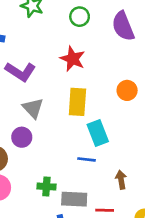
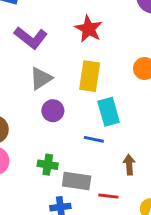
gray triangle: (33, 108) -> (41, 78), turned 35
purple circle: (22, 137) -> (53, 111), moved

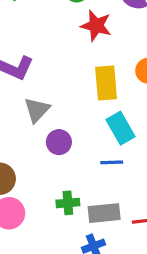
red star: (89, 29) -> (96, 26), moved
yellow rectangle: (90, 76) -> (106, 83), moved

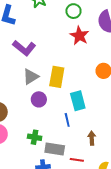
yellow rectangle: (106, 83) -> (57, 77), moved
blue line: (112, 162) -> (67, 120), turned 64

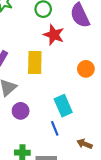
yellow rectangle: (57, 77) -> (35, 63), moved
brown arrow: (92, 138) -> (85, 144), turned -56

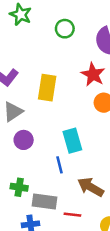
red star: (54, 35) -> (93, 74), moved
brown arrow: (85, 144) -> (91, 187), size x1.5

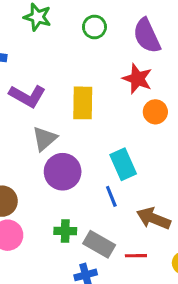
purple circle: (24, 140) -> (63, 172), size x1.5
gray rectangle: (45, 201) -> (99, 244), turned 30

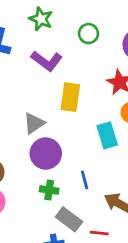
purple L-shape: (27, 96) -> (47, 61), moved
cyan rectangle: (123, 164) -> (107, 135), moved
green cross: (65, 231) -> (49, 190), moved

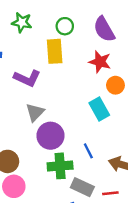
purple L-shape: (47, 61) -> (27, 78), moved
yellow rectangle: (70, 97) -> (55, 51), moved
green cross: (49, 190) -> (60, 166), size x1.5

